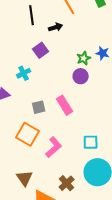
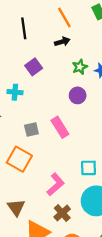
black arrow: (56, 27) -> (62, 42), moved
green star: (84, 58) -> (80, 67), moved
cyan cross: (24, 73) -> (15, 92), turned 32
pink L-shape: (54, 147) -> (56, 184), moved

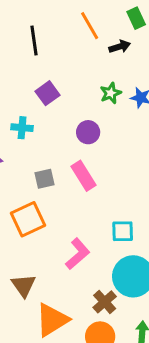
black arrow: (62, 42) -> (120, 47), moved
purple circle: (78, 95) -> (88, 132), moved
orange square: (19, 159) -> (28, 219), turned 35
brown cross: (62, 213) -> (105, 302), moved

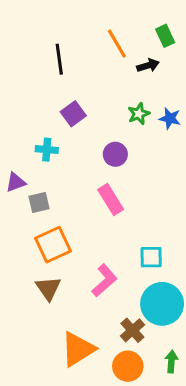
gray square: (45, 179) -> (39, 203), moved
brown triangle: (24, 285) -> (48, 288), moved

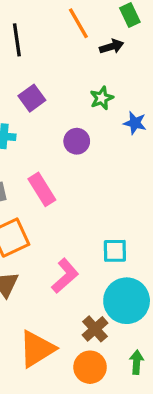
blue star: (170, 118) -> (135, 123), moved
pink rectangle: (111, 199) -> (42, 189), moved

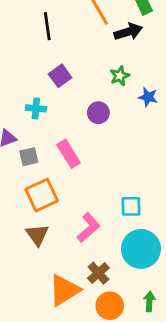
black arrow: (112, 47) -> (128, 32), size x1.4
brown cross: (95, 329) -> (98, 273), moved

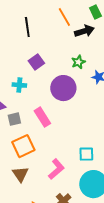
purple circle: (98, 113) -> (63, 88), size x1.6

